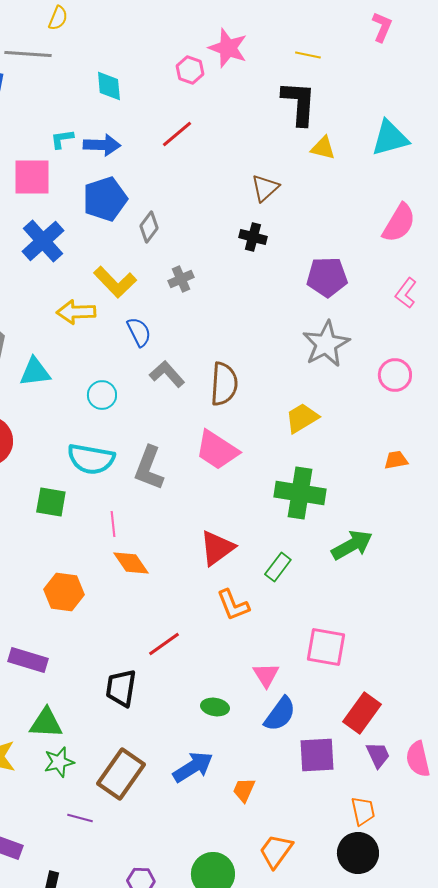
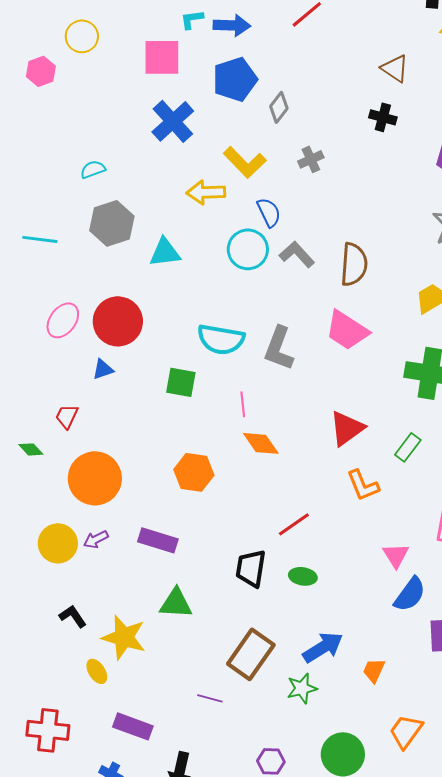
brown triangle: (265, 188) -> (395, 68), turned -44
cyan circle: (102, 395) -> (248, 249), moved, size x1.4
green ellipse: (215, 707) -> (303, 576), moved
green star: (59, 762) -> (302, 688), moved

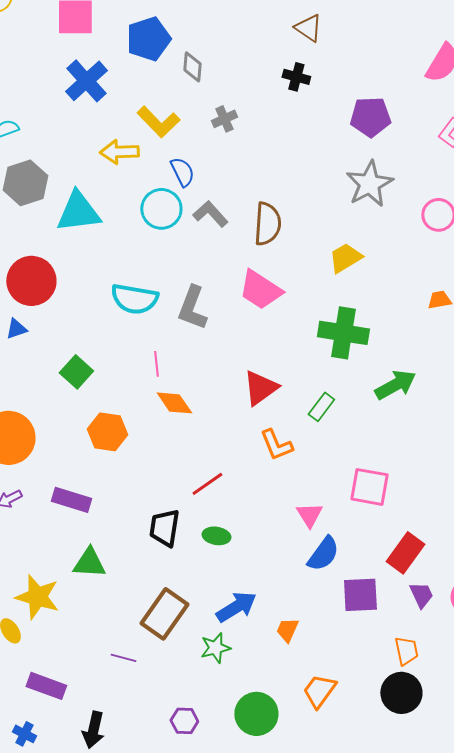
gray diamond: (279, 107) -> (192, 67), turned -32
cyan triangle: (165, 252) -> (78, 212), size x1.4
green square: (181, 382) -> (76, 372), moved, turned 32

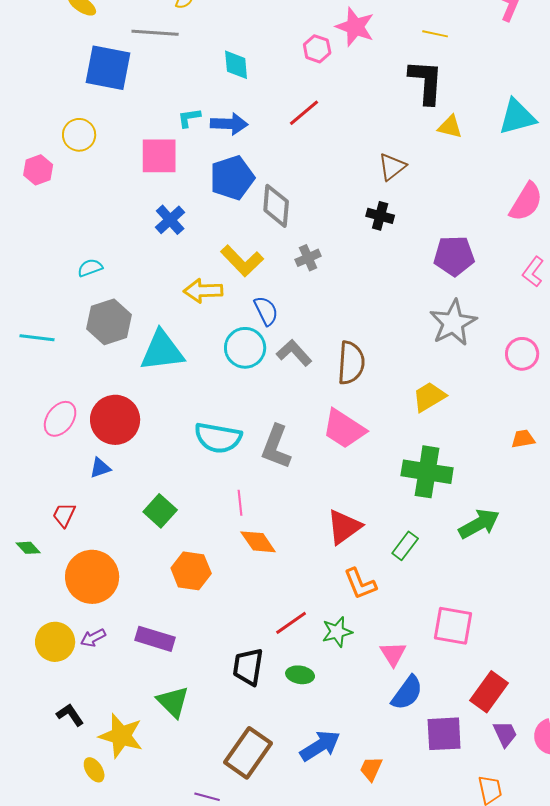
brown triangle: (308, 28) -> (392, 167), turned 48
gray diamond: (192, 67) -> (276, 206), size x1.4
blue cross: (86, 81) -> (170, 220), size x0.7
green triangle: (89, 563) -> (173, 702), turned 42
green star: (215, 648) -> (337, 632), moved

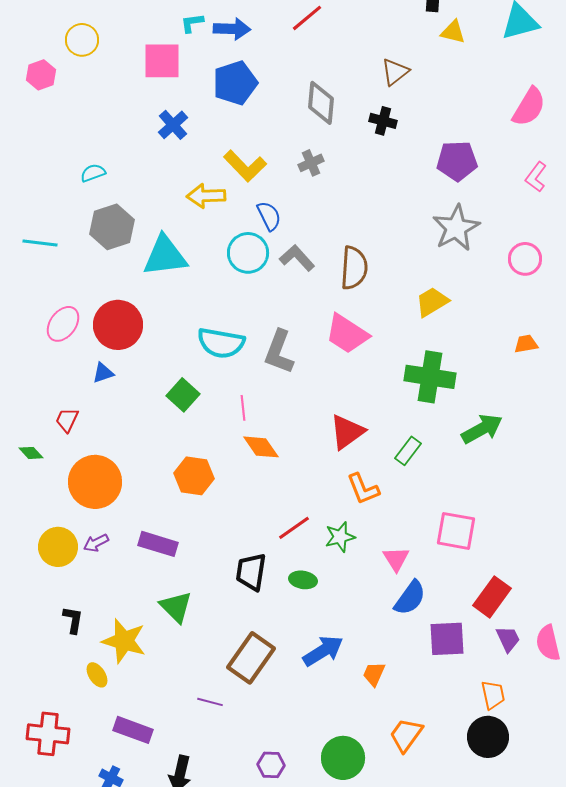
gray diamond: (276, 206) -> (321, 103), moved
green square: (160, 511) -> (183, 395), moved
black L-shape: (70, 715) -> (73, 620), turned 44

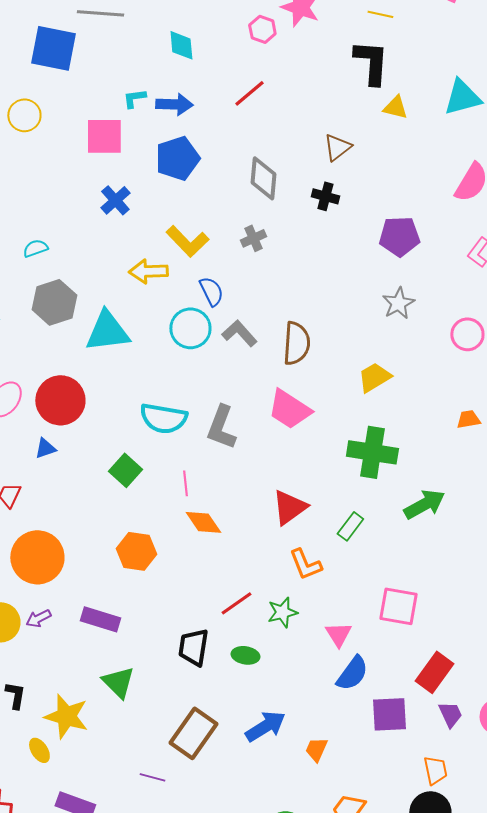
gray star: (456, 228) -> (398, 303), size x0.7

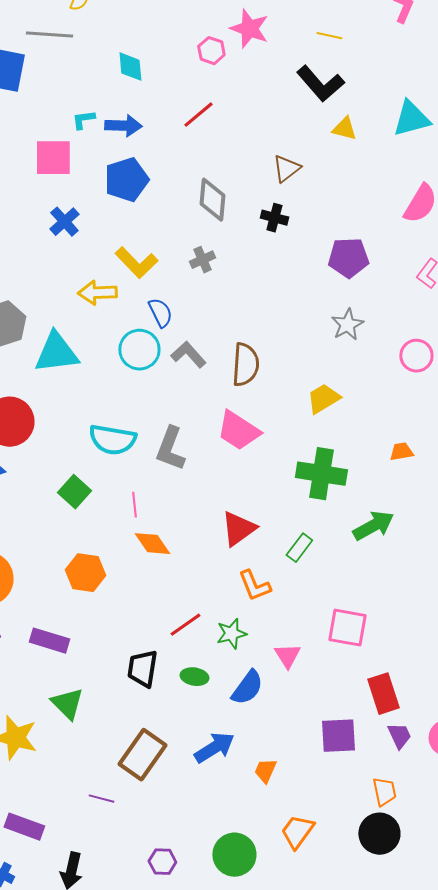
black L-shape: (371, 62) -> (320, 84), turned 135
orange trapezoid: (468, 419) -> (401, 452), moved
red rectangle: (434, 672) -> (383, 694), turned -54
blue semicircle: (352, 673) -> (247, 688), moved

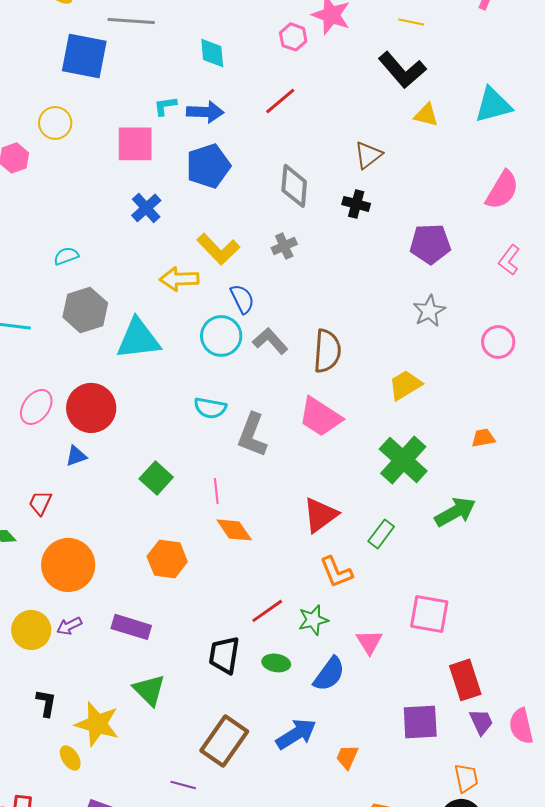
cyan semicircle: (112, 440) -> (210, 408), moved, size x0.7
green cross: (321, 474) -> (403, 460), turned 33

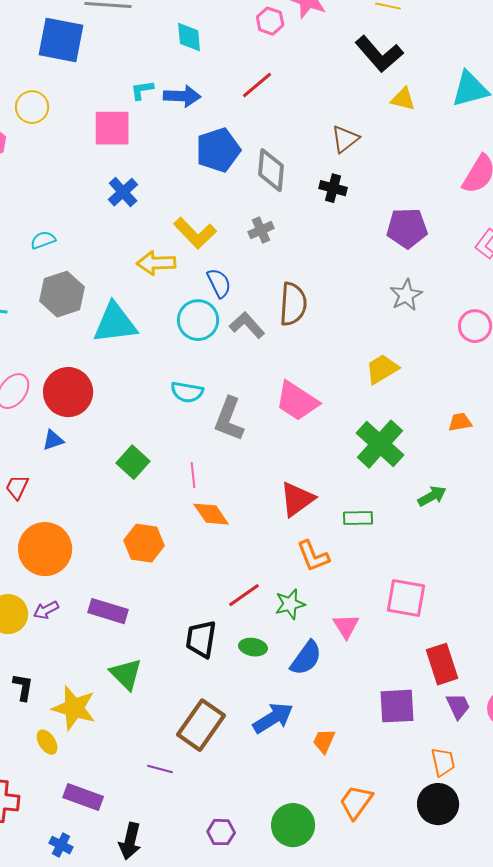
blue pentagon: (208, 166) -> (218, 150), moved
brown semicircle: (327, 351) -> (293, 304), moved
green arrow: (455, 512) -> (432, 496), size x0.7
green rectangle: (381, 534) -> (358, 518), turned 52

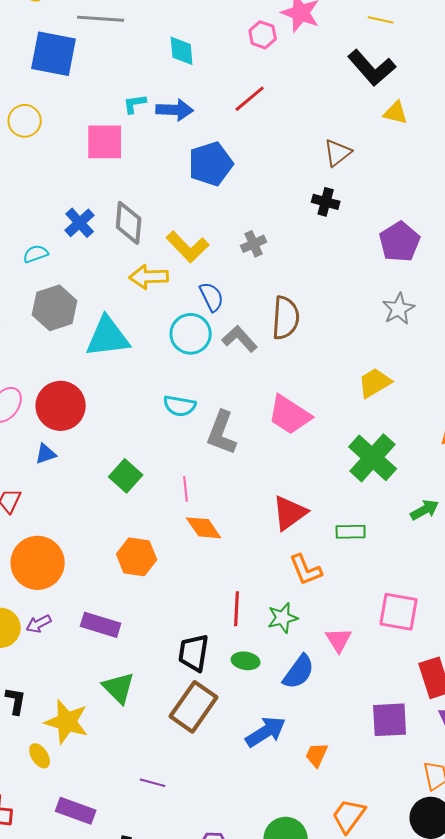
gray diamond: (271, 170) -> (129, 223), moved
blue cross: (123, 192) -> (80, 223), moved
purple pentagon: (407, 228) -> (400, 242), turned -30
red line: (244, 595) -> (237, 609), turned -52
brown rectangle: (201, 725) -> (194, 707), moved

